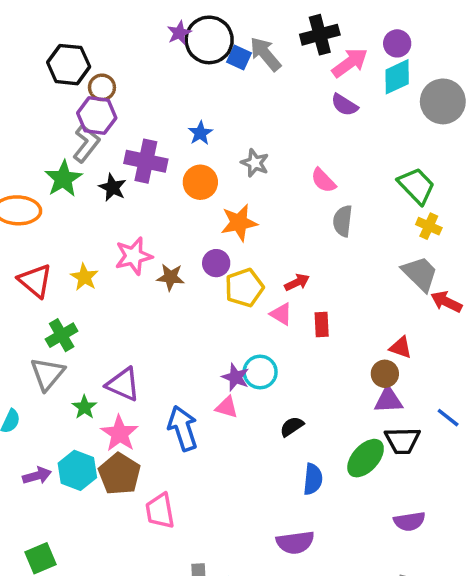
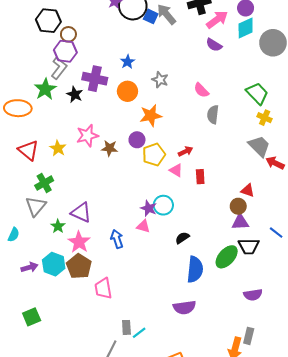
blue arrow: (183, 428) -> (117, 239), size x0.7
blue semicircle: (313, 479) -> (195, 269), size x1.4

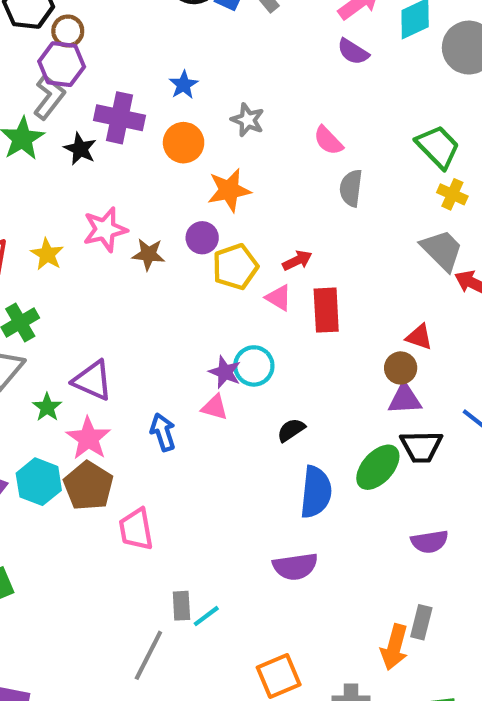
red rectangle: (200, 177) -> (326, 310), size x1.5

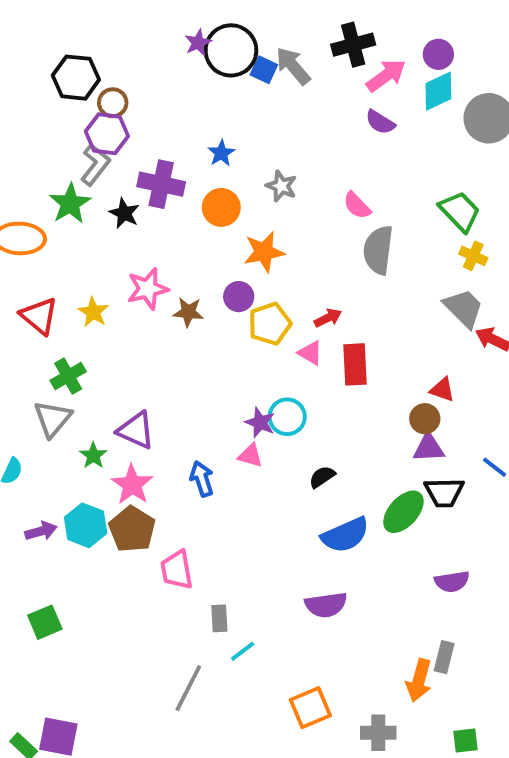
gray semicircle: (351, 188) -> (378, 250), size x1.4
blue semicircle: (316, 492) -> (345, 535), turned 60
gray rectangle: (181, 606) -> (219, 618), moved

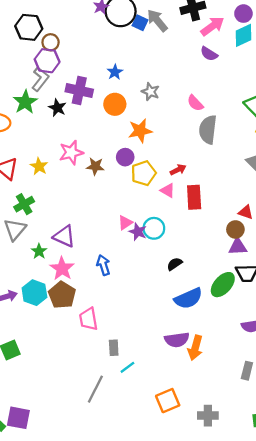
pink triangle: (250, 456) -> (125, 223), moved, turned -49
orange arrow: (419, 680) -> (195, 348), moved

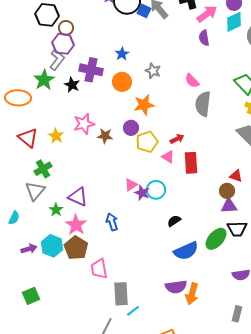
purple semicircle: (209, 54) -> (204, 38), turned 49
gray rectangle: (114, 348) -> (121, 294), size x1.6

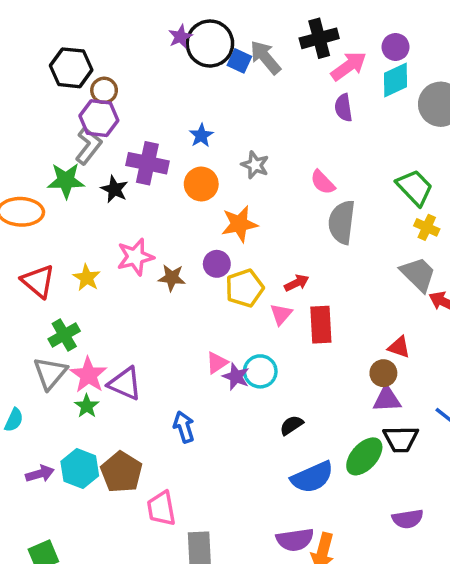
green star: (44, 80) -> (66, 181), turned 30
pink triangle: (168, 157) -> (281, 314), turned 40
pink star: (76, 225) -> (88, 375), moved

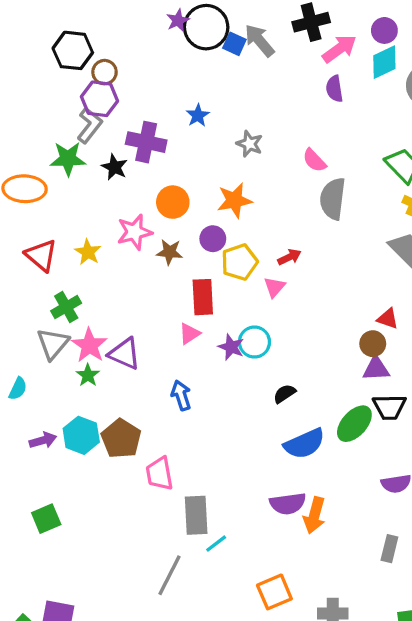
orange circle: (201, 184) -> (173, 202), moved
red rectangle: (321, 325) -> (203, 297), moved
pink triangle: (217, 363) -> (189, 334), moved

